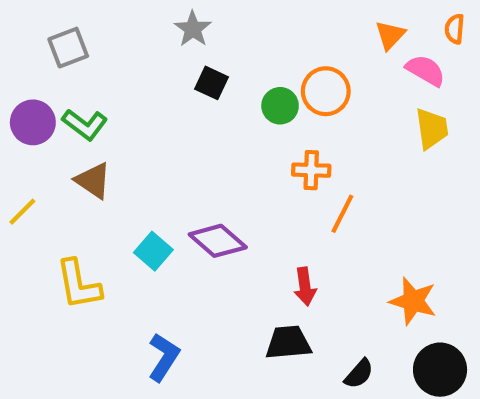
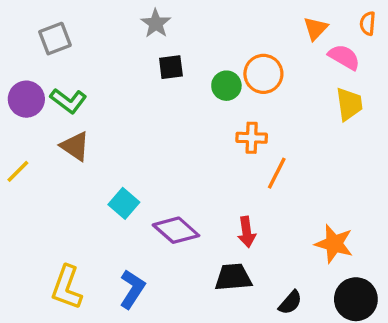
black square: (211, 83) -> (171, 67), turned -32
purple diamond: (218, 241) -> (176, 230), moved
yellow L-shape: (79, 284) -> (67, 287), moved, turned 30

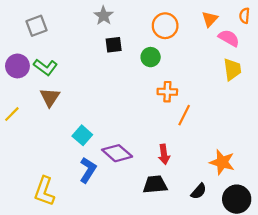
orange circle: (263, 74) -> (165, 26), moved
brown triangle: (75, 146) -> (50, 97), turned 30
blue L-shape: (132, 289) -> (88, 170), moved
black semicircle: (290, 303) -> (199, 191), moved

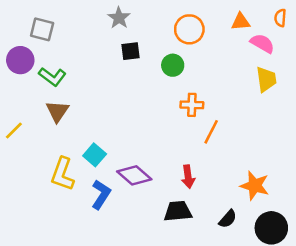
orange triangle: (210, 19) -> (241, 22), turned 42
gray square: (36, 26) -> (42, 29), turned 35
purple circle: (17, 66) -> (20, 60), moved
yellow L-shape: (44, 191) -> (63, 174), moved

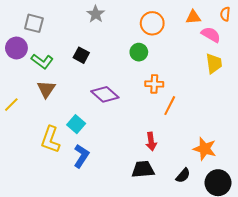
black square: (130, 51) -> (81, 55), moved, turned 35
purple diamond: (134, 175) -> (105, 94), moved

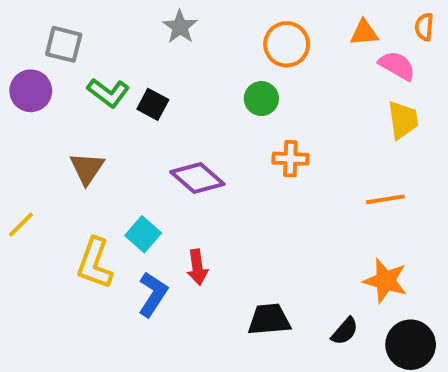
green L-shape: (42, 61) -> (108, 93), moved
yellow line: (11, 105) -> (21, 225), moved
orange line: (170, 106) -> (385, 199), moved, turned 54
red arrow: (151, 142) -> (197, 267), moved

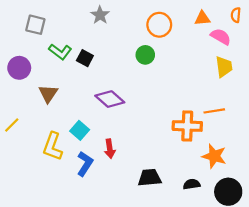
purple circle: (31, 91) -> (19, 68), moved
orange cross: (290, 159) -> (187, 126), moved, size x1.5
black semicircle: (345, 331) -> (192, 184), turned -140

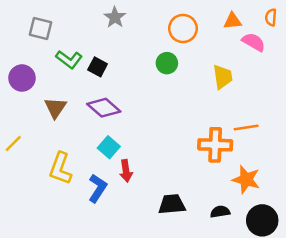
yellow trapezoid: (224, 67) -> (223, 77), moved
purple diamond: (110, 99) -> (104, 108), moved
cyan square: (80, 130) -> (109, 147), moved

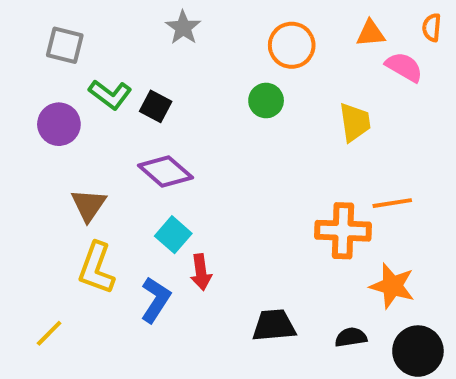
purple circle: (22, 78) -> (59, 124), moved
brown triangle: (55, 108) -> (88, 205), moved
yellow line: (13, 144) -> (49, 333), moved

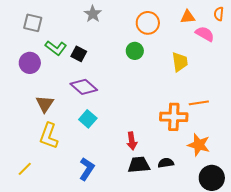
red arrow: (201, 272) -> (132, 141), moved
blue L-shape: (156, 300) -> (87, 169), moved
black semicircle: (351, 337) -> (166, 163), moved

